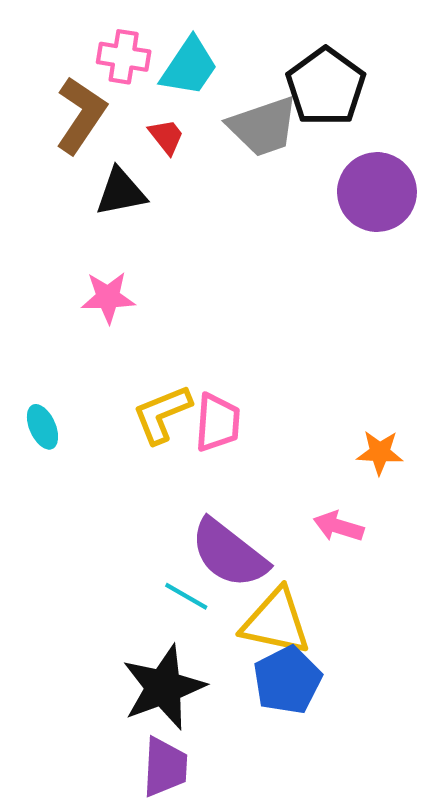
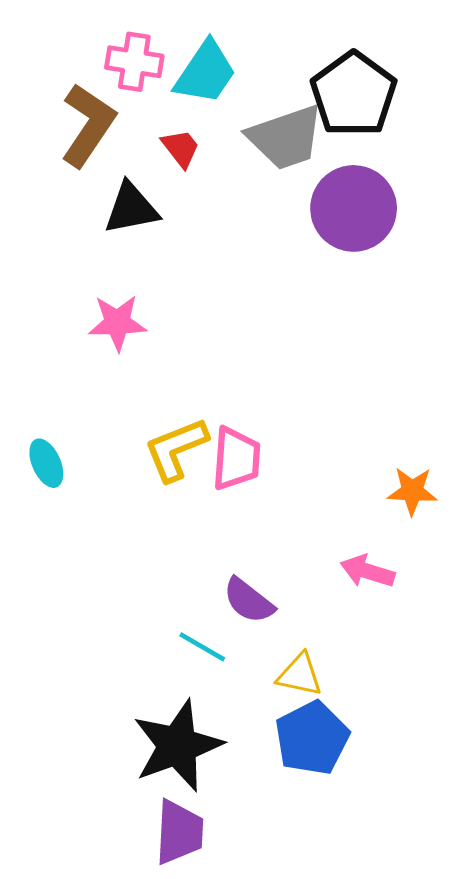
purple circle: (377, 192) -> (354, 208), moved
purple semicircle: (229, 554) -> (249, 601), size x0.6
yellow triangle: (276, 622) -> (300, 675), size x0.6

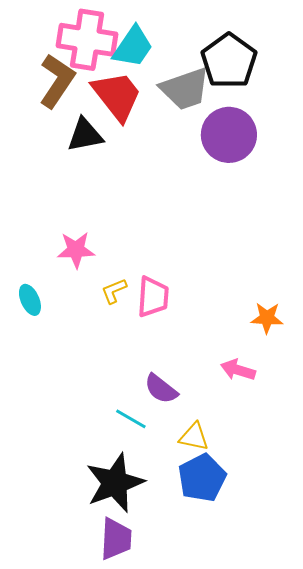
pink cross: (134, 62) -> (87, 40), size x1.6
red trapezoid: (181, 148) -> (117, 96), size x2.0
pink star: (117, 323) -> (76, 250), moved
yellow L-shape: (176, 449) -> (114, 291), size x0.6

